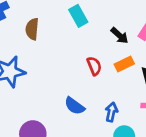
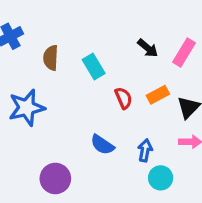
cyan rectangle: (78, 16) -> (94, 67), moved
black arrow: (120, 36) -> (148, 48), moved

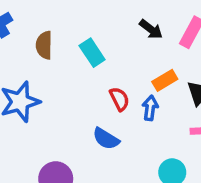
red semicircle: (124, 98) -> (119, 99), moved
blue arrow: (145, 150) -> (150, 108), moved

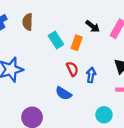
brown semicircle: (44, 45) -> (28, 22), moved
orange rectangle: (165, 80) -> (77, 43), moved, turned -40

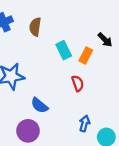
blue arrow: (91, 75) -> (85, 123), moved
blue semicircle: (63, 93) -> (39, 105), moved

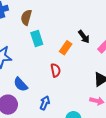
cyan rectangle: (64, 50) -> (37, 39), moved
blue arrow: (85, 123) -> (45, 103), moved

